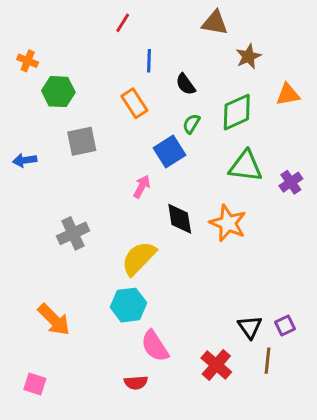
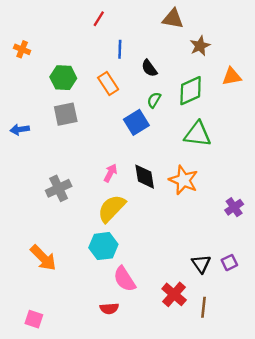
green hexagon: (58, 92) -> (63, 78), moved
purple cross: (291, 182) -> (234, 207), moved
pink arrow: (142, 187) -> (110, 173), moved
brown line: (267, 361) -> (203, 307), moved
pink square: (35, 384) -> (34, 319), moved

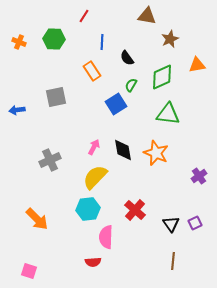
green hexagon: (63, 78) -> (54, 39), moved
pink semicircle: (125, 279) -> (106, 237), turned 35
red cross: (174, 294) -> (135, 210), moved

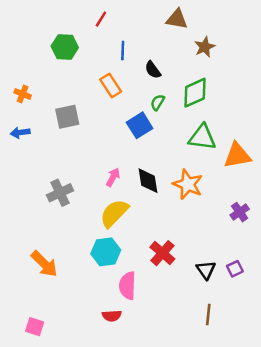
orange cross: (19, 42) -> (23, 94), moved
orange triangle: (197, 65) -> (237, 155), moved, size x1.4

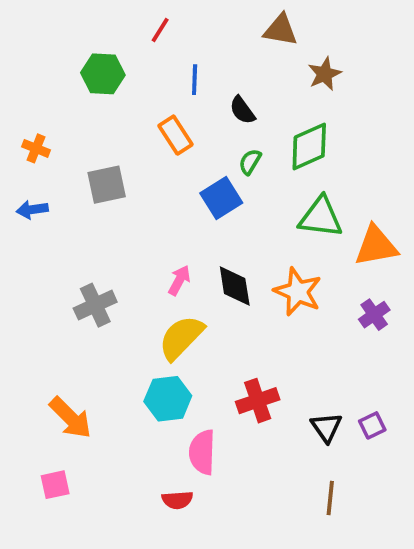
purple cross: (240, 212) -> (374, 315), moved
red cross: (162, 253) -> (258, 401), turned 30
pink square: (35, 327) -> (55, 485), moved, turned -30

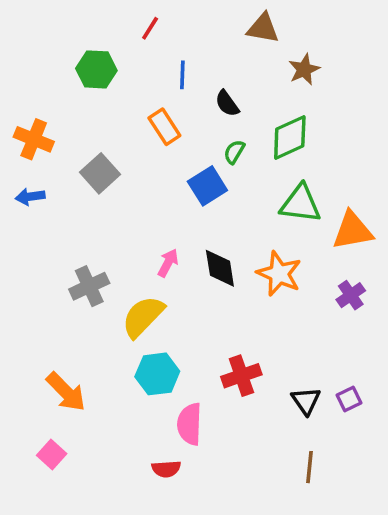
orange cross: (36, 148) -> (34, 139), size x1.5
gray square: (107, 185) -> (100, 173), turned -30
yellow semicircle: (181, 338) -> (143, 317), moved
pink square: (55, 485) -> (52, 455), turned -36

